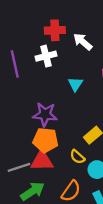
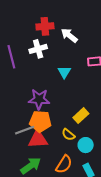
gray line: (19, 167) -> (25, 130), moved

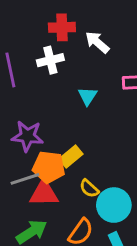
purple star: (39, 99) -> (27, 136), moved
yellow rectangle: (81, 116) -> (71, 156), moved
cyan circle: (86, 145) -> (114, 205), size x1.5

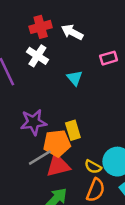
white cross: (50, 60) -> (37, 56), turned -30
yellow rectangle: (71, 156) -> (73, 130), turned -54
yellow semicircle: (89, 189) -> (93, 167), moved

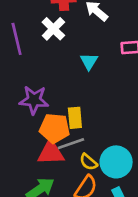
gray line: (40, 158) -> (71, 144), moved

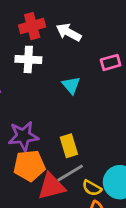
white cross: (53, 29) -> (28, 59), turned -30
orange pentagon: (55, 128) -> (29, 166), moved

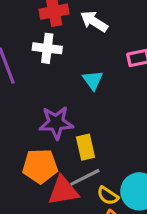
purple star: (23, 136) -> (56, 123), moved

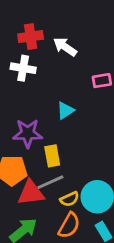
cyan triangle: (93, 80) -> (65, 110), moved, turned 30
yellow semicircle: (108, 196) -> (70, 199), turned -60

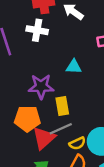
cyan triangle: (65, 110) -> (74, 67), turned 35
red triangle: (31, 193) -> (44, 138), turned -35

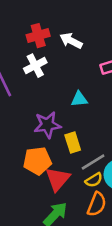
white cross: (37, 30) -> (35, 66), turned -30
gray line: (61, 129) -> (93, 162), moved

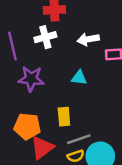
white arrow: (71, 41) -> (88, 39), moved, turned -50
purple star: (47, 125) -> (31, 79), moved

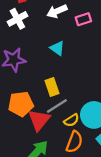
cyan triangle: (79, 78) -> (57, 48), turned 42
gray line: (79, 139) -> (57, 106), moved

